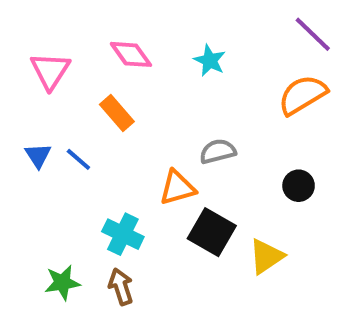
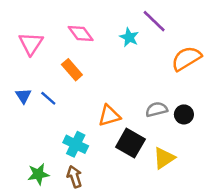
purple line: (313, 34) -> (154, 21), moved
gray semicircle: (218, 151) -> (157, 109), moved

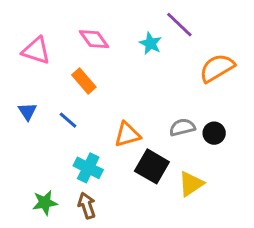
pink triangle: (31, 44) -> (36, 51), turned -45
blue line: (48, 98) -> (68, 120), moved

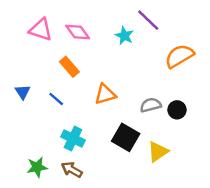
pink triangle: (36, 51) -> (41, 30), moved
orange triangle: (127, 135) -> (105, 94), moved
brown arrow: (87, 205) -> (72, 170), turned -42

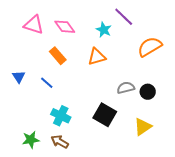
orange triangle: (105, 94) -> (97, 57), moved
yellow triangle: (158, 152) -> (143, 127), moved

